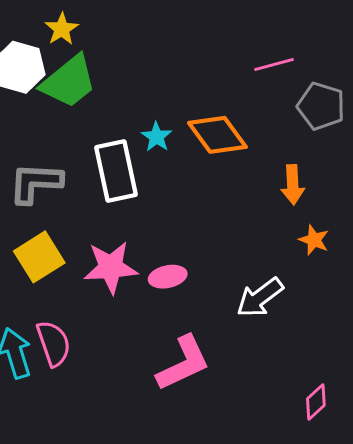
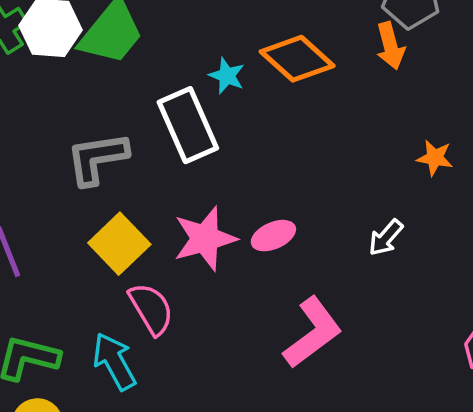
orange arrow: (293, 185) -> (390, 46), moved
white arrow: (260, 297) -> (386, 238), size x0.7
pink semicircle: (54, 343) -> (151, 309), moved

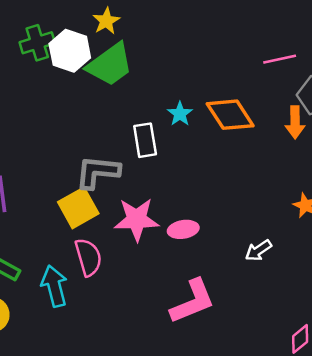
white rectangle: (188, 125) -> (145, 140), size x0.7
gray L-shape: (97, 158) -> (98, 172), moved

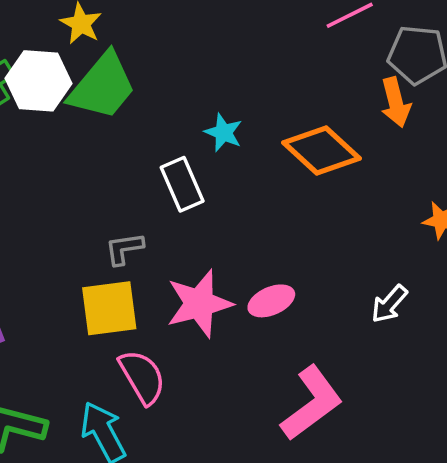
orange diamond: (230, 115) -> (321, 150), moved
gray L-shape: (98, 172) -> (124, 249), size x0.6
yellow square: (78, 208) -> (109, 308), turned 36

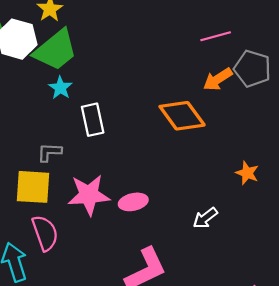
orange arrow: (396, 102) -> (218, 79), moved, turned 60
cyan star: (223, 133) -> (60, 88), moved

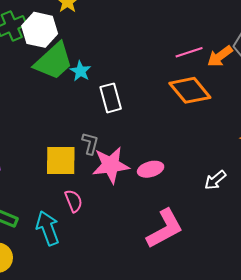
pink line: (216, 36) -> (189, 52), moved
green trapezoid: (56, 50) -> (54, 61), moved
gray L-shape: (49, 152) -> (90, 143), moved, turned 105
pink semicircle: (45, 233) -> (74, 201), size x0.7

